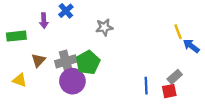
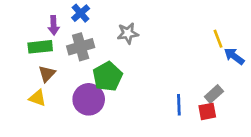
green rectangle: (16, 36) -> (40, 47), moved
gray cross: (66, 61) -> (81, 47), moved
yellow triangle: (20, 80) -> (37, 98), moved

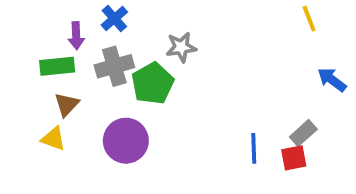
yellow line: (218, 39) -> (309, 19), moved
green pentagon: (108, 76) -> (153, 83), moved

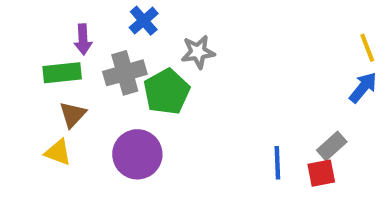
blue cross: (114, 19) -> (144, 21), moved
yellow line: (309, 19) -> (367, 48), moved
blue arrow: (332, 80) -> (363, 87), turned 92

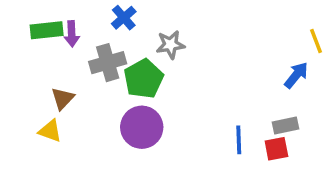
green rectangle: (62, 73) -> (47, 30), moved
blue arrow: (363, 87) -> (296, 75), moved
gray rectangle: (332, 146) -> (285, 125), turned 30
purple circle: (137, 154) -> (142, 127), moved

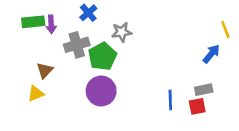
yellow triangle: (50, 131) -> (36, 94), turned -42

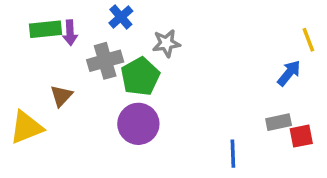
yellow triangle: (36, 94) -> (26, 127), moved, size x1.5
blue line: (170, 100) -> (233, 154), moved
red square: (197, 106) -> (301, 136), moved

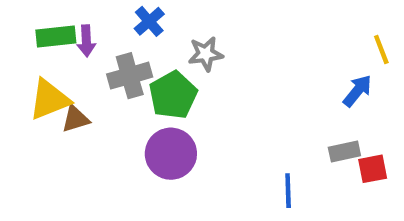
brown triangle: (61, 96) -> (75, 119), turned 30
yellow triangle: (26, 127) -> (49, 99), moved

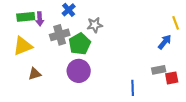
brown triangle: (75, 119) -> (35, 74), moved

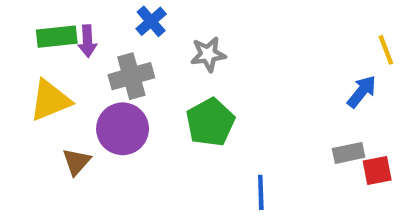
green pentagon: (80, 44) -> (210, 122), moved
purple circle: (79, 71) -> (123, 129), moved
brown triangle: (35, 74) -> (76, 162), turned -32
blue line: (133, 88) -> (261, 192), moved

